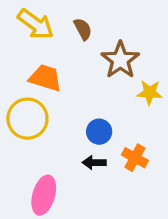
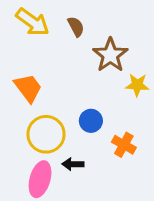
orange trapezoid: (45, 78) -> (28, 88), moved, turned 36
yellow circle: (27, 119) -> (46, 134), moved
black arrow: (94, 163) -> (73, 164), moved

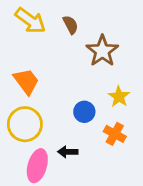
yellow star: (137, 85) -> (119, 97), moved, turned 30
yellow circle: (46, 134) -> (25, 124), moved

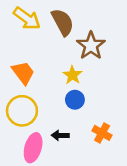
brown semicircle: (71, 25) -> (63, 22), size x1.6
yellow star: (119, 97) -> (72, 75), moved
orange cross: (115, 134) -> (102, 133), moved

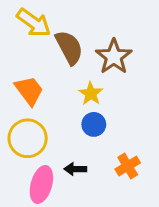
brown semicircle: (63, 22) -> (69, 47), moved
orange cross: (102, 133) -> (128, 166), turned 30

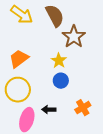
brown semicircle: (69, 47) -> (55, 16), moved
orange trapezoid: (29, 91) -> (19, 59), turned -90

